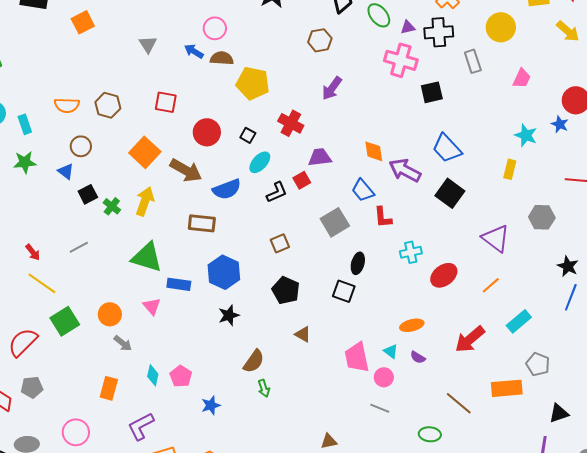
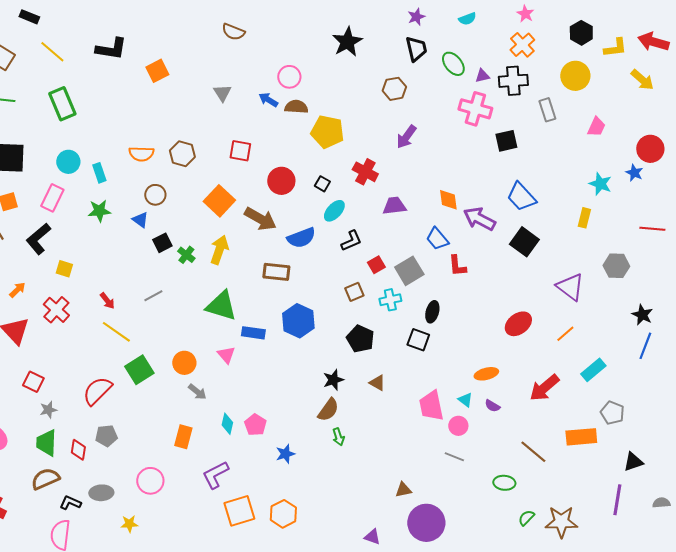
red square: (302, 180) -> (376, 265), moved
cyan cross: (411, 252) -> (390, 300), moved
black star: (229, 315) -> (333, 380), moved

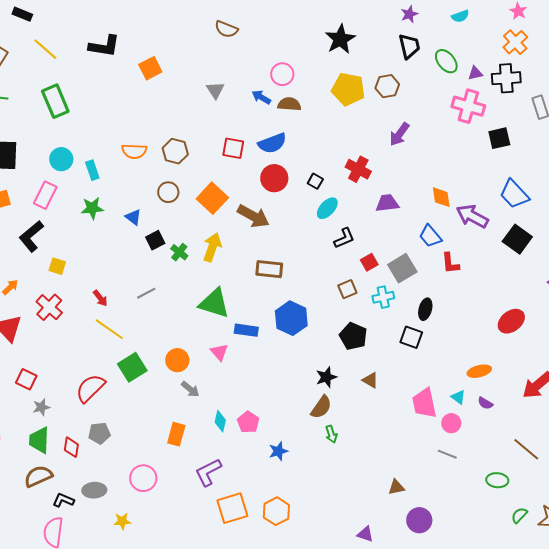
yellow pentagon: (327, 132) -> (348, 89), moved
brown circle: (155, 195) -> (168, 192), moved
blue semicircle: (301, 238) -> (272, 143), moved
purple circle: (426, 523) -> (419, 520), size x0.7

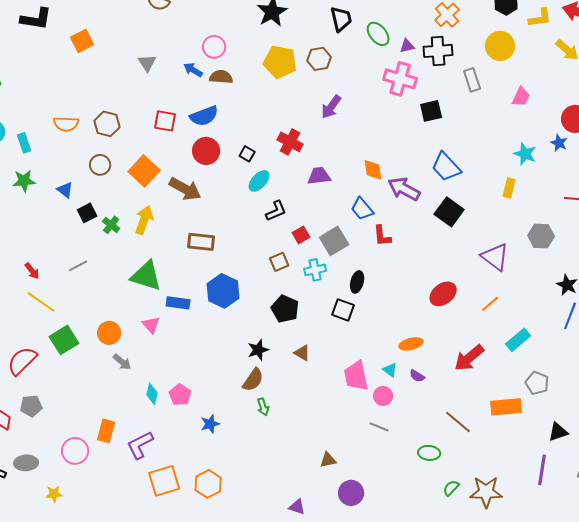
orange rectangle: (176, 434) -> (106, 431), moved

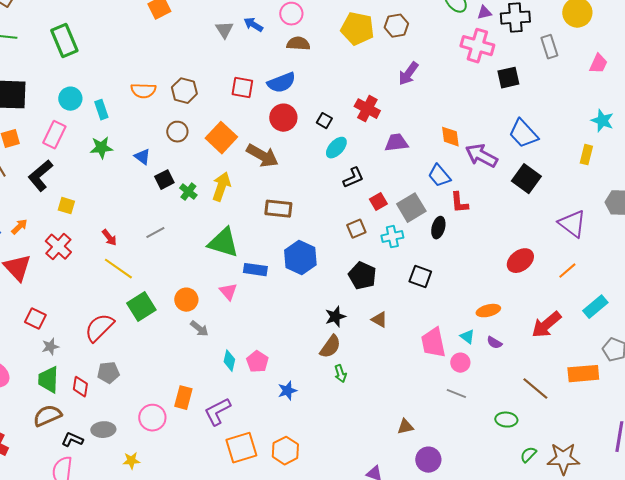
blue arrow: (193, 70) -> (253, 25), moved
black ellipse: (357, 282) -> (438, 228), moved

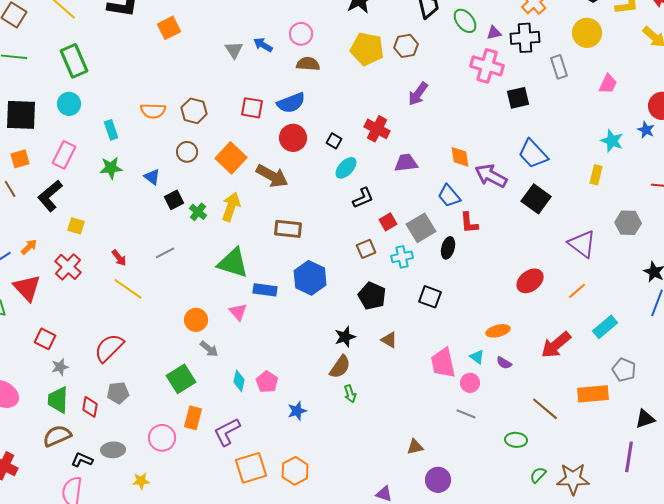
cyan circle: (70, 99) -> (69, 104), moved
green square: (141, 307) -> (181, 379), moved

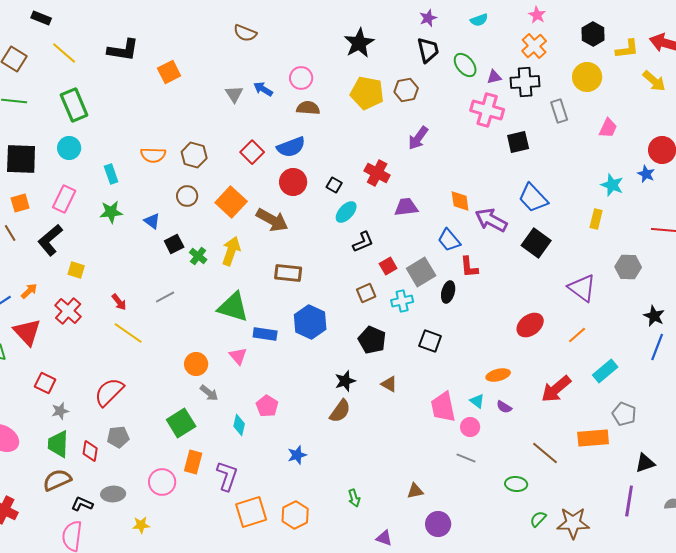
red square: (252, 108) -> (252, 152), turned 35
pink pentagon: (267, 382) -> (267, 406), moved
green arrow: (350, 394) -> (354, 498), moved
purple L-shape: (227, 432) -> (227, 476), turned 136

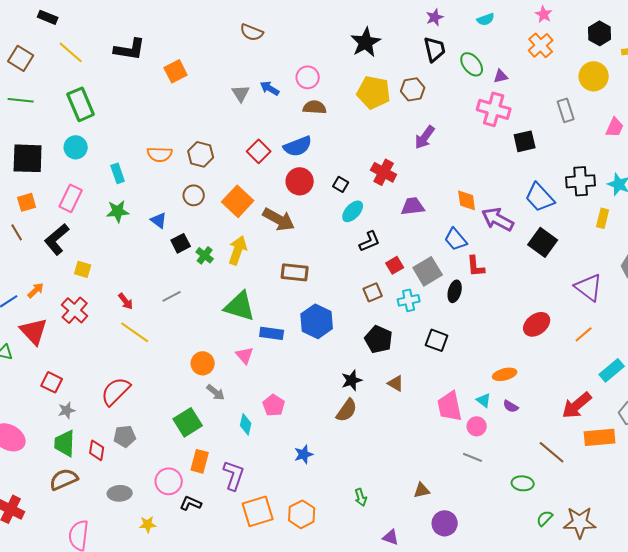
black cross: (525, 82) -> (581, 181), moved
red arrow: (556, 389) -> (577, 405), moved
black L-shape: (82, 504) -> (191, 503), moved

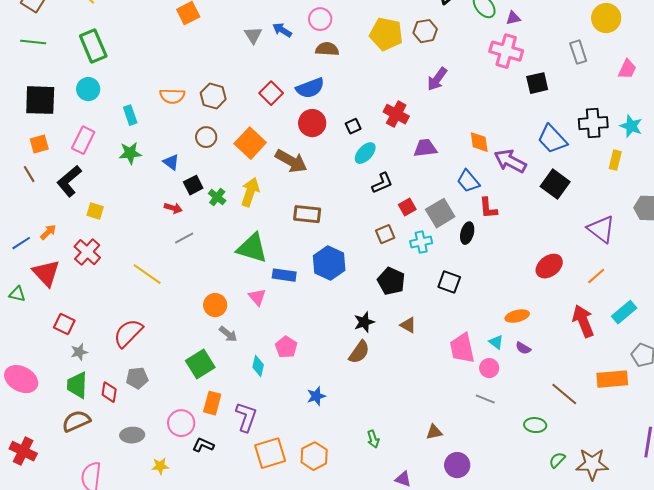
black square: (341, 184) -> (353, 126), turned 35
red arrow: (126, 301) -> (173, 208), moved, turned -36
red arrow: (577, 405) -> (583, 321), moved, turned 108

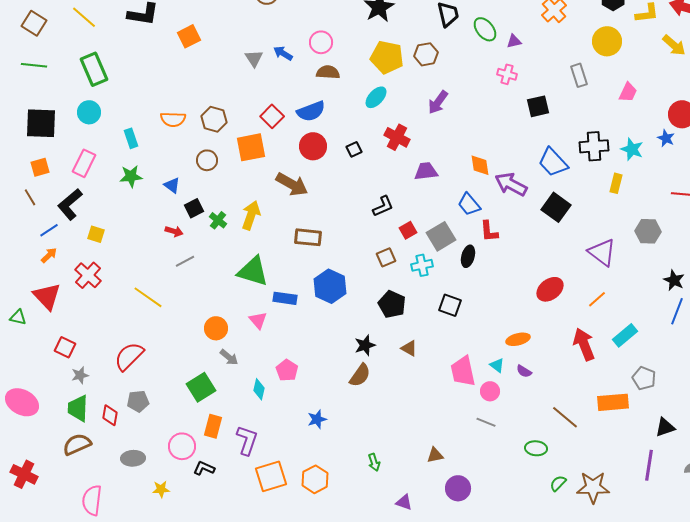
pink cross: (506, 51) -> (507, 74), size x0.6
orange square: (250, 143) -> (251, 147), moved, turned 36
cyan ellipse: (365, 153) -> (376, 97), moved
blue line: (21, 243) -> (49, 230), moved

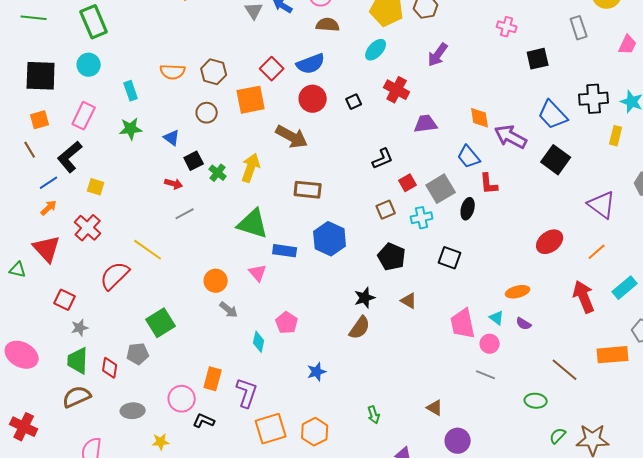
red semicircle: (129, 356) -> (115, 276), moved
green square: (201, 387) -> (161, 323), moved
brown triangle: (435, 455) -> (435, 408), turned 42

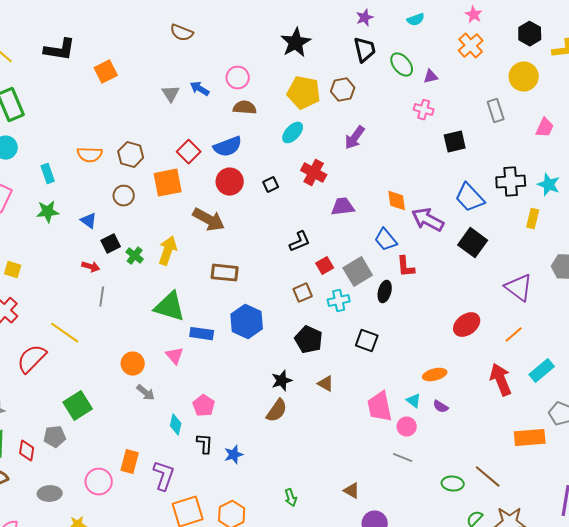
gray line: (185, 214) -> (102, 297), turned -54
brown line: (565, 370) -> (488, 477), moved
black L-shape: (204, 421) -> (205, 444), moved, turned 70

